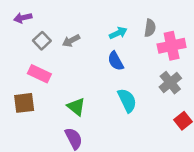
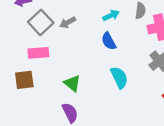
gray square: (42, 41) -> (41, 22), size x1.5
pink rectangle: (39, 74) -> (38, 53), turned -30

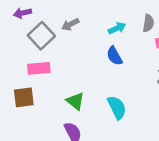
gray arrow: (68, 22) -> (70, 24), moved
cyan semicircle: (119, 78) -> (117, 107), moved

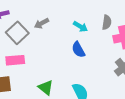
cyan arrow: (117, 28) -> (80, 27), turned 56

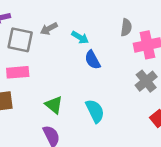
cyan arrow: (80, 27) -> (80, 37), moved
gray square: (17, 33) -> (20, 40), turned -35

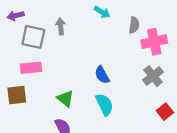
gray arrow: (49, 29) -> (61, 26), turned 112
cyan arrow: (80, 37) -> (102, 12), moved
blue semicircle: (93, 60) -> (102, 75), moved

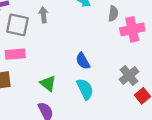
gray cross: (153, 76) -> (129, 76), moved

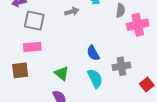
gray arrow: (43, 15) -> (72, 12), moved, turned 80
gray cross: (129, 76) -> (121, 66), moved, turned 30

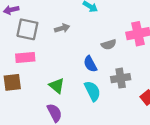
gray semicircle: (120, 11) -> (109, 44), moved, turned 64
gray arrow: (72, 12) -> (62, 28), moved

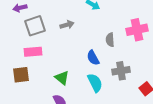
gray square: (27, 29) -> (35, 26), turned -30
gray semicircle: (109, 44) -> (110, 40), turned 104

